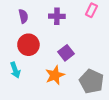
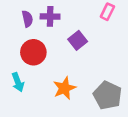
purple cross: (57, 16) -> (50, 16), moved
purple square: (66, 53) -> (78, 40), moved

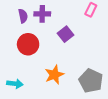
cyan arrow: (18, 82) -> (15, 84), moved, turned -63

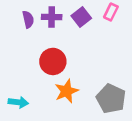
purple square: (66, 34) -> (81, 17), moved
red circle: (28, 44) -> (53, 61), moved

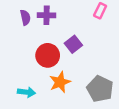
purple square: (81, 17) -> (73, 44), moved
cyan arrow: (18, 102) -> (26, 92), moved

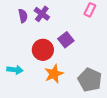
purple cross: (47, 15) -> (42, 14), turned 35
cyan arrow: (26, 92) -> (15, 70), moved

